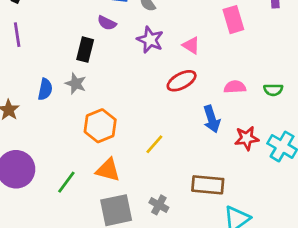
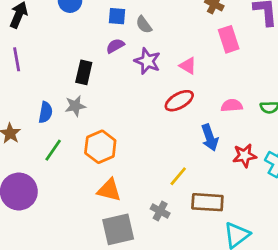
purple semicircle: (107, 23) -> (115, 46), moved, turned 126
gray star: (76, 84) -> (75, 106), turned -30
yellow line: (154, 144) -> (178, 176), moved
green line: (66, 182) -> (53, 150), moved
gray cross: (159, 205) -> (160, 211), moved

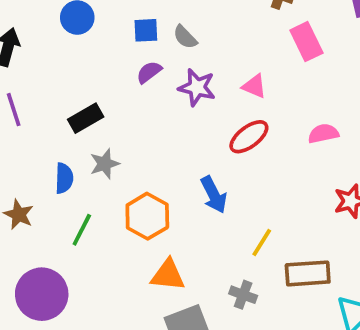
black rectangle: (84, 72) -> (86, 118), moved, turned 55
blue arrow: (210, 138) -> (214, 195), moved

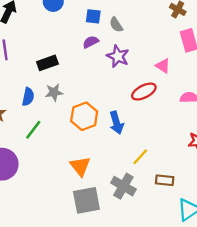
pink triangle: (254, 86) -> (163, 66), moved
orange hexagon: (147, 216) -> (84, 116), moved
brown rectangle: (308, 273) -> (165, 180), size x0.7
orange triangle: (168, 275) -> (80, 166), turned 35
gray cross: (243, 295) -> (123, 186), size x1.5

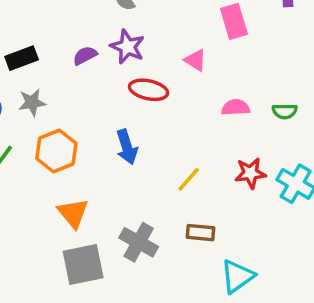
purple semicircle: (91, 42) -> (85, 55), moved
red ellipse: (144, 92) -> (149, 90), moved, turned 40
orange hexagon: (84, 116) -> (56, 151), moved
yellow line: (140, 157) -> (189, 179), moved

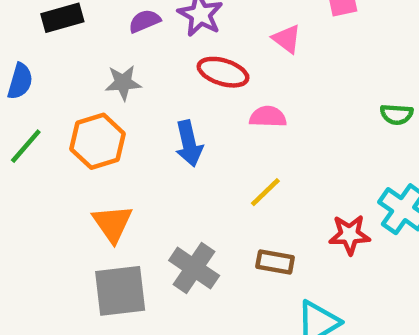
gray star: (32, 102) -> (123, 83), moved
pink semicircle: (236, 107) -> (268, 117), moved
red star: (250, 173) -> (349, 235), moved

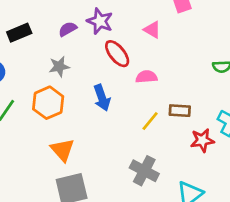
red ellipse: (223, 72) -> (117, 54), turned 40
brown rectangle: (275, 262) -> (180, 111), moved
gray cross: (194, 268) -> (144, 171), moved

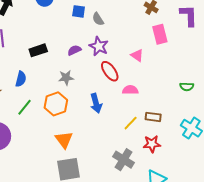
red star: (202, 140) -> (152, 144), moved

